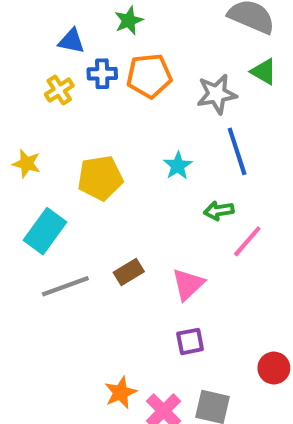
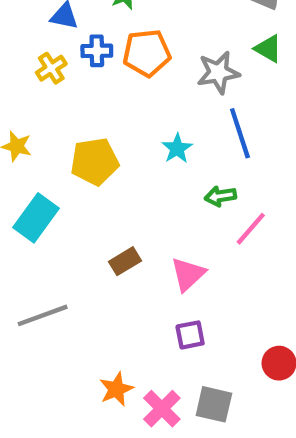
gray line: (65, 286) -> (43, 315), moved

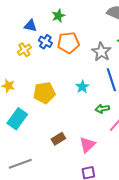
blue cross: (97, 51) -> (45, 42), turned 32
gray star: (218, 73) -> (101, 52), turned -30

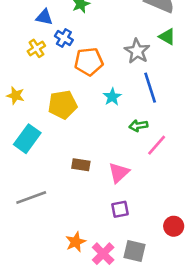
orange pentagon: (68, 43) -> (89, 62), moved
brown rectangle: (58, 139) -> (81, 165), turned 40

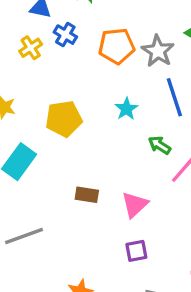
orange pentagon: (89, 62) -> (117, 46), moved
green arrow: (138, 126) -> (159, 145), turned 42

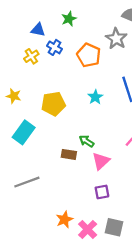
orange pentagon: (117, 46) -> (89, 55), turned 30
gray star: (158, 51) -> (116, 39), moved
green arrow: (159, 145) -> (86, 141), moved

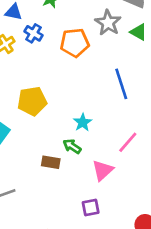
orange pentagon: (89, 55) -> (75, 43), turned -30
cyan star: (95, 97) -> (83, 122), moved
pink triangle: (101, 161) -> (103, 170), moved

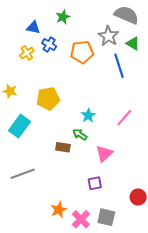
blue line: (121, 84) -> (119, 66), moved
pink line: (128, 142) -> (124, 118), moved

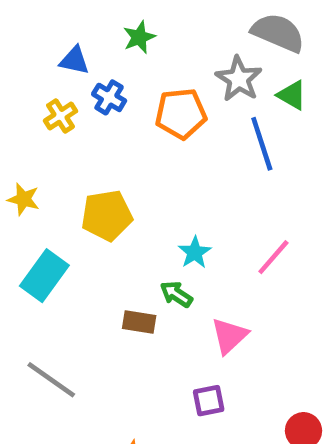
gray line: (23, 174) -> (51, 380), turned 55

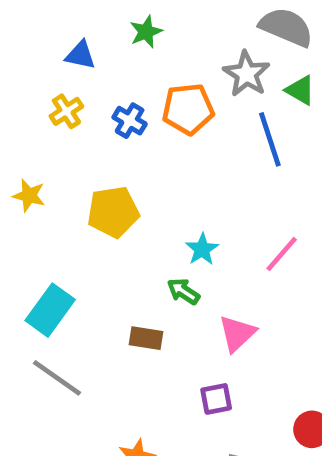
blue cross: (109, 97) -> (130, 121), moved
cyan rectangle: (44, 276) -> (50, 310), moved
brown rectangle: (139, 322) -> (146, 338), moved

